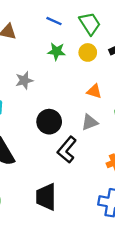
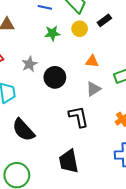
black circle: (49, 122) -> (55, 77), moved
black L-shape: (67, 150) -> (78, 117), turned 140

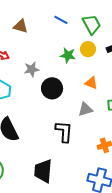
green star: (52, 33) -> (68, 55), moved

